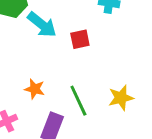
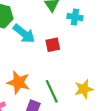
orange star: (35, 89) -> (18, 82), size x1.5

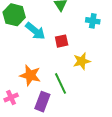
cyan cross: (75, 17) -> (93, 21), moved
yellow star: (84, 89) -> (82, 61), moved

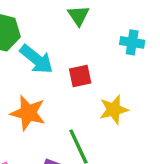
orange star: (30, 75) -> (28, 113), moved

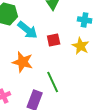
yellow star: (114, 110) -> (81, 46), moved, turned -30

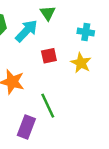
cyan arrow: (28, 30) -> (26, 31), moved, turned -85

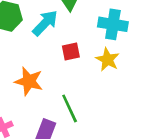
cyan cross: (86, 32) -> (113, 24), size x1.5

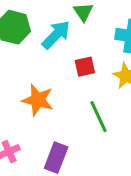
green line: (70, 108) -> (99, 117), moved

